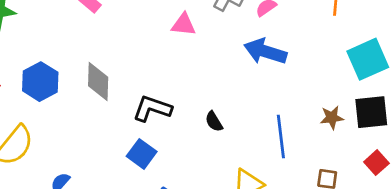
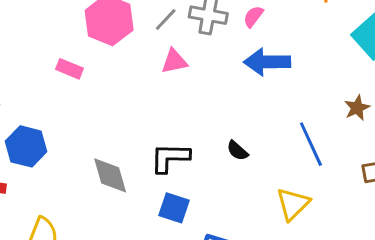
blue hexagon: (40, 82) -> (26, 146), moved
gray diamond: (98, 82) -> (110, 175), moved

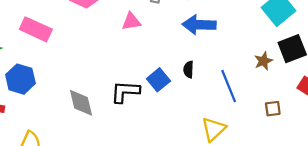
pink rectangle: (70, 69) -> (36, 29), moved, size x1.6
black semicircle: (237, 151) -> (189, 69), moved, turned 49
blue square: (174, 208) -> (158, 80), moved, turned 30

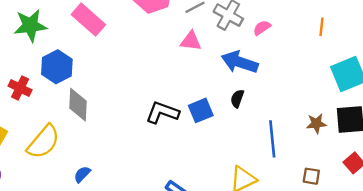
blue arrow: (199, 25) -> (240, 62), moved
black semicircle: (189, 69) -> (237, 99), moved
gray diamond: (81, 103) -> (78, 105), moved

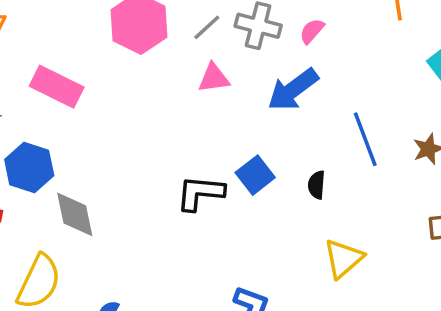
blue arrow: (240, 62) -> (293, 90), turned -40
black semicircle: (237, 99) -> (317, 185), moved
blue line: (272, 139) -> (365, 139), moved

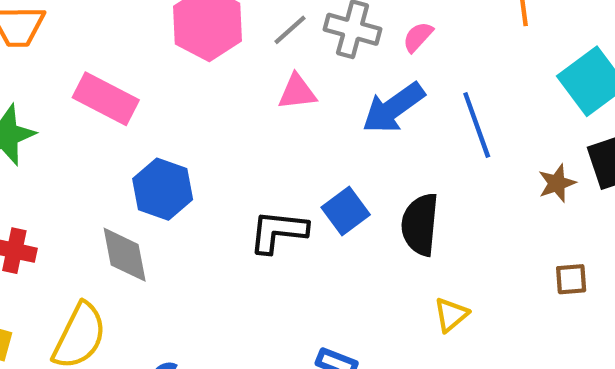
blue line: (365, 139) -> (477, 125), moved
blue hexagon: (29, 167) -> (163, 189), moved
black semicircle: (317, 185) -> (420, 224), size x1.8
yellow triangle: (343, 258) -> (451, 315), size x0.7

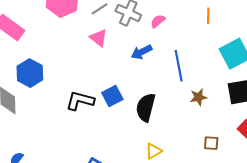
pink triangle: (297, 92) -> (98, 38), turned 36
blue arrow: (393, 108) -> (142, 52), size x0.7
brown star: (557, 183) -> (198, 97), moved

